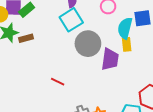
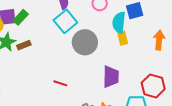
purple trapezoid: (110, 59) -> (111, 77), moved

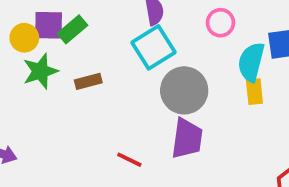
brown rectangle: (24, 45) -> (88, 81), moved
purple trapezoid: (111, 77) -> (187, 139), moved

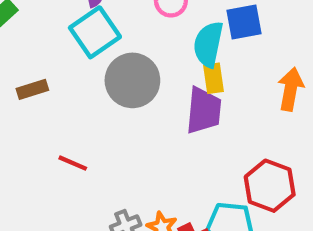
brown rectangle: (88, 81) -> (32, 89), moved
purple trapezoid: (187, 139) -> (204, 111), moved

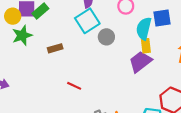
gray circle: (132, 80) -> (106, 37), moved, size x0.6
purple trapezoid: (204, 111) -> (140, 62), turned -135

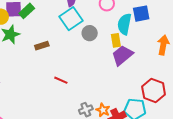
yellow rectangle: (146, 46) -> (116, 40), moved

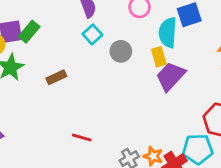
cyan square: (71, 19) -> (92, 34), size x0.6
red line: (61, 80) -> (82, 138), moved

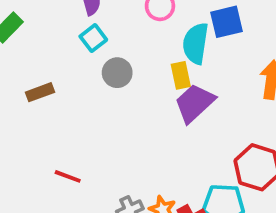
gray circle: (121, 51) -> (117, 73), moved

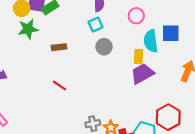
cyan semicircle: (196, 43) -> (151, 41), turned -30
red line: (68, 176) -> (60, 85), moved

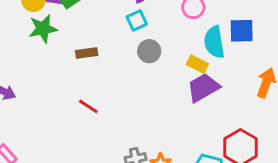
yellow rectangle: (139, 57) -> (197, 64), turned -64

